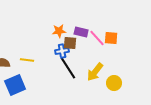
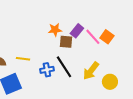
purple rectangle: (81, 32) -> (77, 31), turned -64
orange square: (111, 38) -> (107, 37), turned 32
blue cross: (62, 51) -> (47, 70), moved

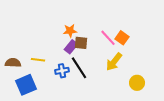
purple rectangle: (77, 31) -> (71, 47), moved
yellow arrow: (91, 71) -> (114, 62), moved
yellow circle: (110, 82) -> (137, 83), moved

